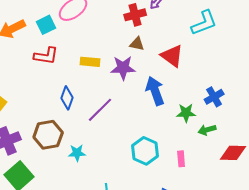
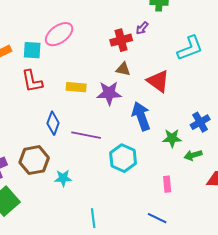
cyan square: (46, 25) -> (32, 50), turned 30
red L-shape: (46, 56) -> (32, 81), turned 70
purple line: (100, 110) -> (86, 135), turned 56
cyan hexagon: (145, 151) -> (123, 158), moved

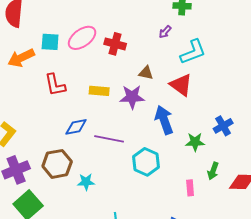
red cross: (121, 40) -> (115, 44), moved, turned 30
cyan L-shape: (190, 48) -> (193, 52), moved
cyan square: (32, 50) -> (50, 42), moved
blue diamond: (53, 123) -> (76, 127), turned 60
green arrow: (193, 155) -> (213, 171), moved, turned -54

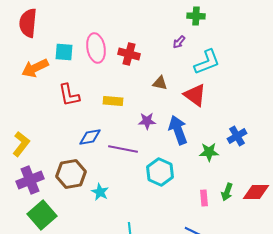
pink ellipse: (82, 38) -> (96, 48), turned -64
purple star: (132, 97) -> (147, 121), moved, size x0.7
green arrow: (213, 171) -> (227, 192), moved
cyan star: (86, 182) -> (100, 192), turned 30

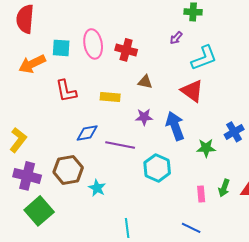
brown triangle: (160, 83) -> (145, 82), moved
purple cross: (30, 180) -> (27, 176), turned 36

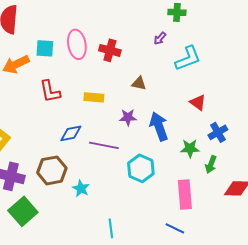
brown triangle: (145, 82) -> (139, 83), moved
red triangle: (192, 91) -> (198, 102), moved, size x0.7
green arrow: (224, 188) -> (211, 164), moved
pink rectangle: (201, 194) -> (185, 194), size x1.8

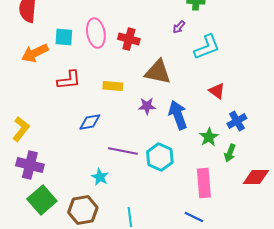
brown triangle: (139, 83) -> (158, 72), size x1.8
red L-shape: (50, 91) -> (69, 80), turned -85
purple line: (104, 145) -> (123, 151), moved
green star: (190, 148) -> (209, 137), turned -30
brown hexagon: (52, 170) -> (83, 210), moved

